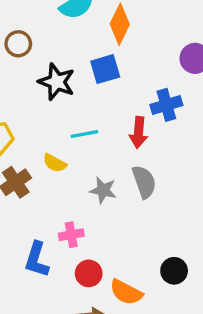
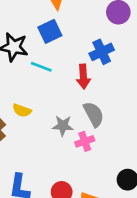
cyan line: (84, 134) -> (41, 67), moved, turned 40
pink cross: (71, 235) -> (85, 141), moved

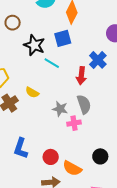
blue cross: (102, 52) -> (98, 60), turned -30

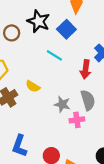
brown circle: (13, 23) -> (12, 33), moved
blue square: (63, 38) -> (66, 29), turned -30
black star: (34, 45) -> (39, 21), moved

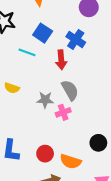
blue square: (66, 29) -> (43, 33), moved

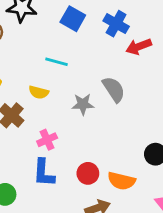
cyan line: (27, 52) -> (56, 62), moved
red arrow: (61, 60) -> (139, 47), moved, turned 78
pink cross: (63, 112) -> (47, 140), moved

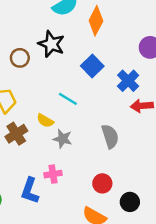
gray star: (83, 104) -> (63, 139), moved
pink cross: (47, 140) -> (53, 174), moved
red circle: (88, 173) -> (102, 183), moved

